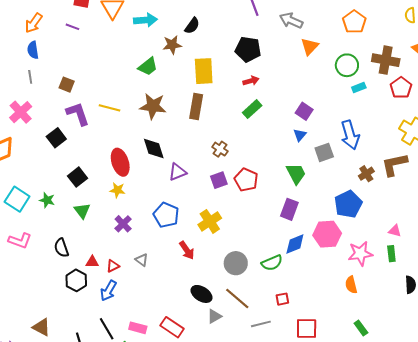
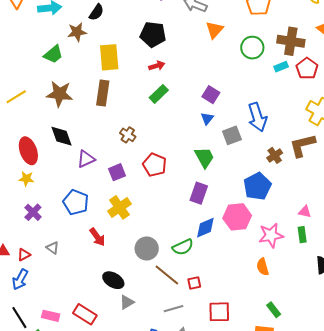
cyan rectangle: (359, 88) -> (281, 67), moved
yellow line: (110, 108) -> (16, 97), turned -45
purple square: (219, 180) -> (117, 172), moved
brown line: (237, 299) -> (167, 275), moved

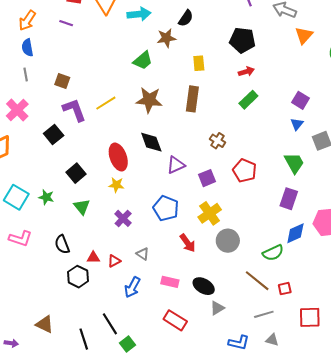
yellow rectangle: (109, 57) -> (199, 63), size x0.6
gray circle: (147, 248) -> (228, 241), moved
blue arrow: (20, 280) -> (132, 287), moved
pink rectangle: (51, 316) -> (170, 282), moved

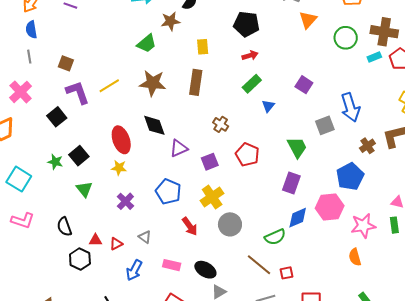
blue triangle: (297, 124) -> (268, 106), moved
green star: (46, 197) -> (55, 162), moved

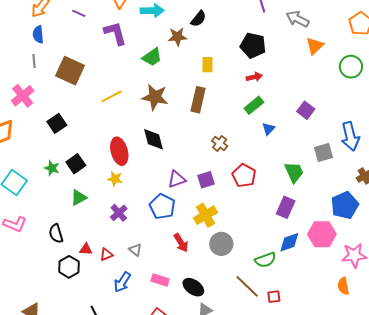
brown square: (66, 63) -> (70, 71), size x1.8
purple L-shape: (78, 92) -> (115, 33), moved
purple triangle: (179, 148) -> (177, 179), moved
green triangle: (84, 189) -> (79, 198), turned 36

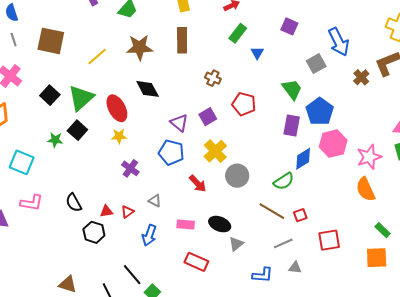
purple triangle: (177, 179) -> (179, 123), turned -48
green triangle: (79, 198) -> (81, 98), moved, size x1.6
blue pentagon: (345, 205) -> (320, 111), moved
orange semicircle: (343, 286) -> (366, 189), size x1.4

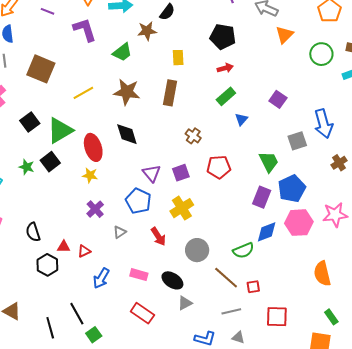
red pentagon: (244, 104) -> (219, 167), turned -30
pink star: (369, 157) -> (335, 215), moved
gray circle: (237, 176) -> (197, 250), moved
gray triangle: (155, 201) -> (120, 232), moved, turned 48

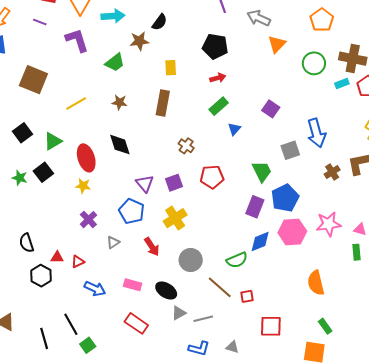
brown star: (127, 92) -> (120, 102), size x0.6
green triangle: (60, 131) -> (53, 141), size x0.7
blue arrow: (101, 278) -> (95, 289), turned -95
gray line: (231, 311) -> (203, 319), moved

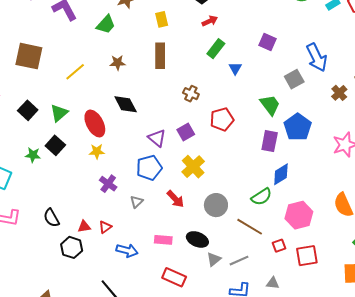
blue pentagon: (132, 211) -> (149, 168), turned -30
pink hexagon: (292, 232) -> (299, 215), moved
red square: (247, 296) -> (279, 246), moved

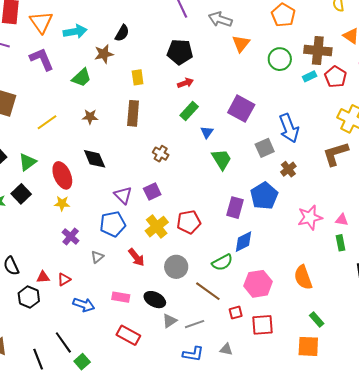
purple square: (267, 42) -> (241, 109), size x1.5
brown cross: (339, 93) -> (288, 169), moved
green trapezoid: (270, 105) -> (222, 159), moved
red pentagon: (222, 119) -> (189, 222), moved

